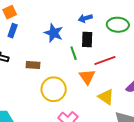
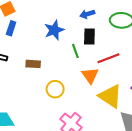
blue star: (54, 33) -> (54, 30), turned 30
yellow circle: (54, 89) -> (55, 89), size x0.7
yellow triangle: (106, 97) -> (110, 96), size x1.4

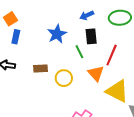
red line: (109, 58) -> (112, 55), turned -40
yellow circle: (55, 89) -> (64, 78), moved

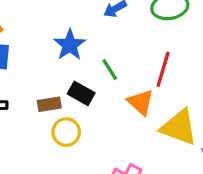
black rectangle: (91, 36) -> (81, 93), moved, turned -49
yellow circle: (64, 78) -> (66, 132), moved

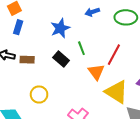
brown rectangle: (49, 104) -> (27, 60), moved
yellow circle: (66, 132) -> (39, 95), moved

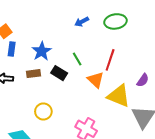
blue star: (60, 28) -> (42, 51), moved
brown rectangle: (27, 60) -> (34, 74), moved

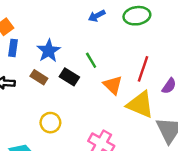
red line: (110, 60) -> (143, 69), moved
brown rectangle: (34, 74) -> (39, 77), turned 40

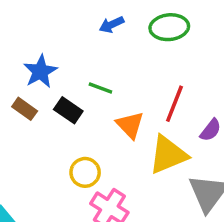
green line: (91, 60) -> (100, 88), turned -42
yellow triangle: (140, 104) -> (168, 155), turned -48
yellow circle: (50, 123) -> (85, 172), moved

